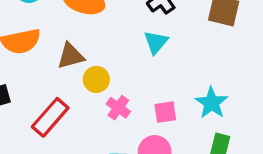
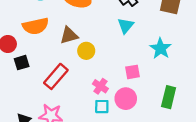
cyan star: (212, 103) -> (161, 48), moved
pink cross: (118, 108) -> (100, 86), moved

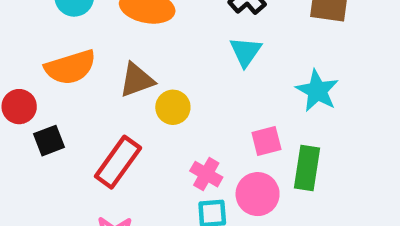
green rectangle: (169, 97) -> (307, 168), moved

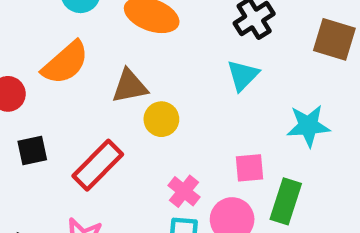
orange semicircle: (70, 67) -> (65, 63), turned -33
cyan star: (317, 91) -> (308, 126), turned 30
black square: (49, 141) -> (32, 151), moved

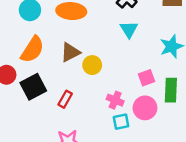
black square: (32, 151) -> (33, 87), moved, size x1.5
red rectangle: (98, 165) -> (65, 99), size x0.6

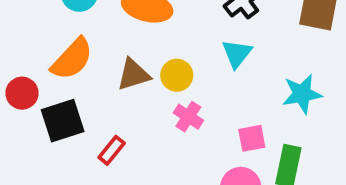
yellow circle: (92, 65) -> (177, 75), moved
pink cross: (115, 100) -> (188, 117), moved

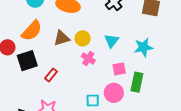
cyan triangle: (237, 54) -> (112, 41), moved

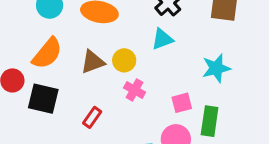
cyan triangle: (112, 41) -> (162, 39), moved, turned 35
black square: (27, 61) -> (43, 99), turned 35
red rectangle: (51, 75) -> (92, 117), moved

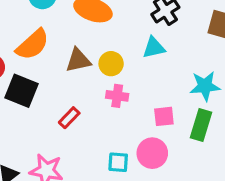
pink cross: (135, 90) -> (117, 96), turned -30
green rectangle: (210, 121) -> (201, 125), moved

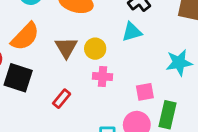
brown triangle: (78, 60) -> (66, 48), turned -45
green rectangle: (201, 125) -> (168, 115), moved

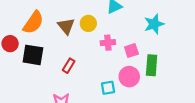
pink cross: (103, 77) -> (108, 43), moved

